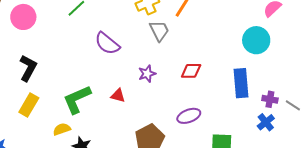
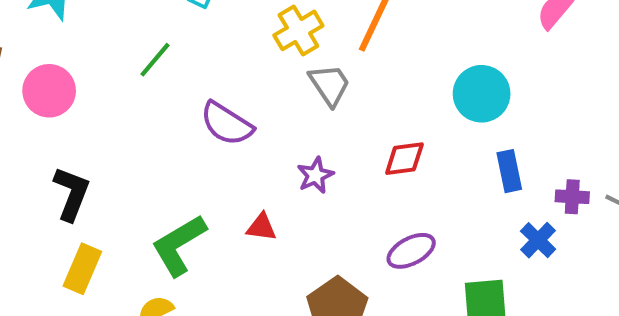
cyan circle: (256, 40) -> (482, 94), moved
blue rectangle: (241, 83) -> (509, 171), size x0.7
blue cross: (266, 122) -> (538, 240), moved

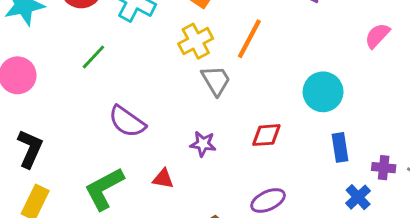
purple semicircle: (227, 124) -> (127, 122), moved
purple star: (315, 175) -> (203, 144), turned 30

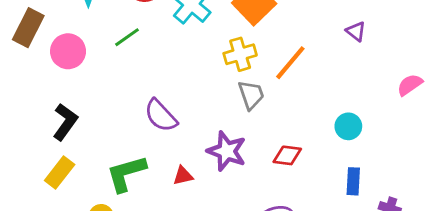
green line: (93, 57) -> (127, 37), moved
cyan circle: (323, 92) -> (348, 126), size x0.7
purple star: (203, 144) -> (227, 151), size x1.6
red triangle: (163, 179) -> (183, 176), turned -35

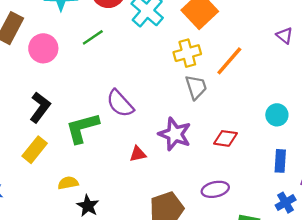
green L-shape: (126, 173) -> (82, 128), moved

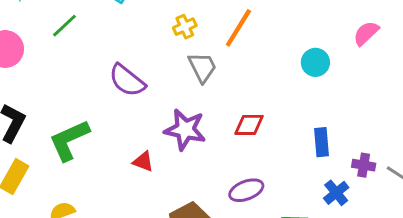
yellow cross: (187, 53) -> (185, 27), size x0.7
purple semicircle: (120, 103) -> (127, 80), moved
cyan circle: (277, 115) -> (315, 62), moved
red triangle: (138, 154) -> (143, 162), turned 42

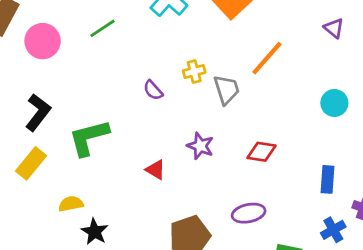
yellow cross: (185, 27) -> (194, 72), moved
purple semicircle: (127, 80) -> (153, 90), size x0.6
purple star: (185, 130) -> (200, 146), size x0.7

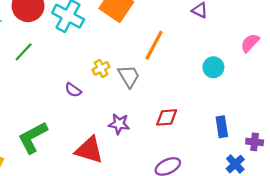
red triangle: (156, 170) -> (89, 150), size x1.8

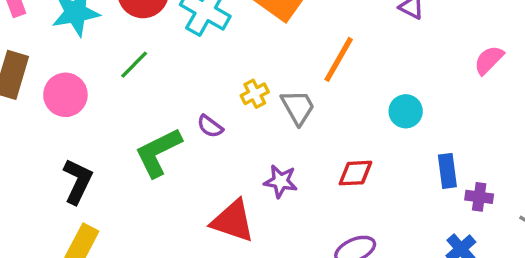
cyan circle: (213, 67) -> (406, 111), moved
blue rectangle: (222, 127) -> (447, 171), moved
green L-shape: (33, 137) -> (158, 152), moved
purple cross: (255, 142) -> (479, 197), moved

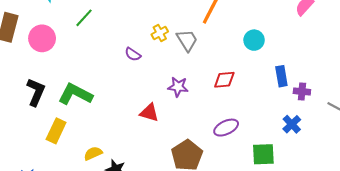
green L-shape: (158, 152) -> (75, 94), moved, turned 56
black L-shape: (78, 181) -> (36, 92), moved
red triangle: (233, 221) -> (149, 113), size x0.7

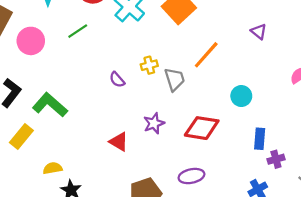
red diamond: (224, 80) -> (202, 128), size x1.5
purple star: (178, 87) -> (154, 123), turned 30
purple cross: (302, 91) -> (276, 159), turned -35

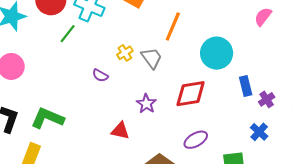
green line: (78, 31) -> (68, 34), moved
cyan circle: (241, 96) -> (217, 53), size x1.6

